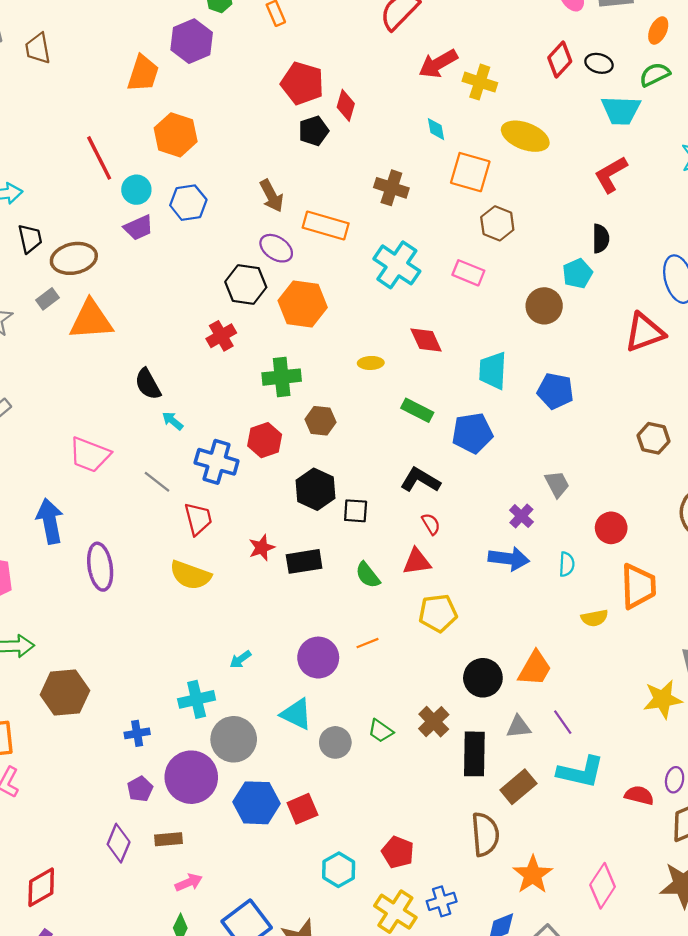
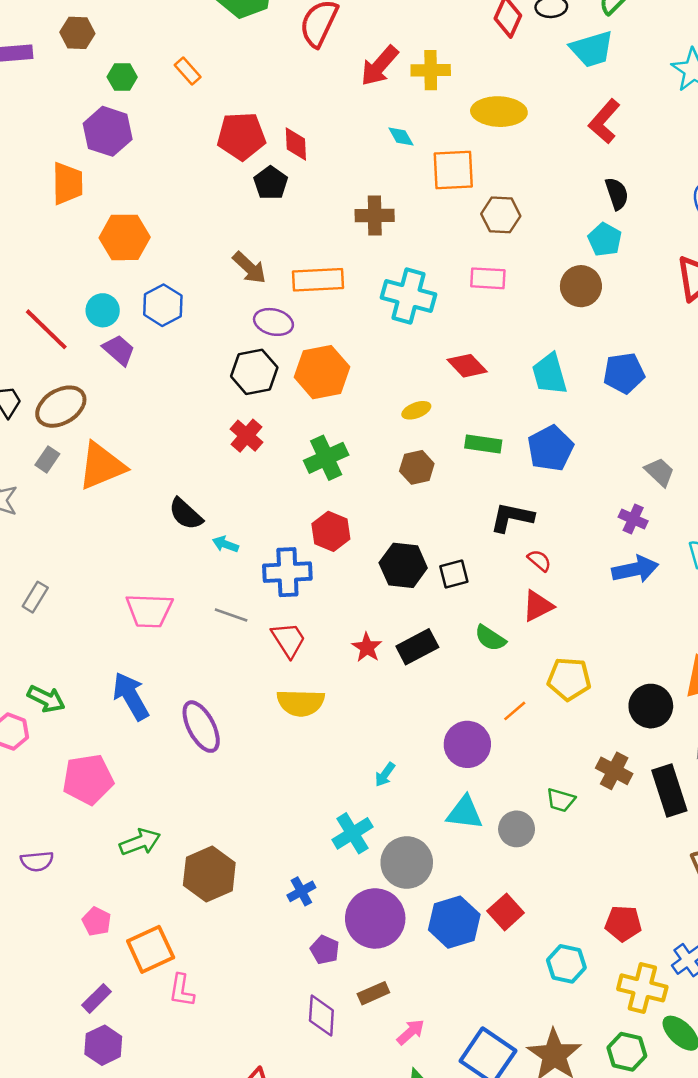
red line: (99, 158) -> (46, 329), moved
purple trapezoid: (139, 228) -> (119, 350), turned -96
brown hexagon: (320, 421) -> (417, 467), moved
yellow pentagon: (438, 613) -> (569, 679), moved, turned 30

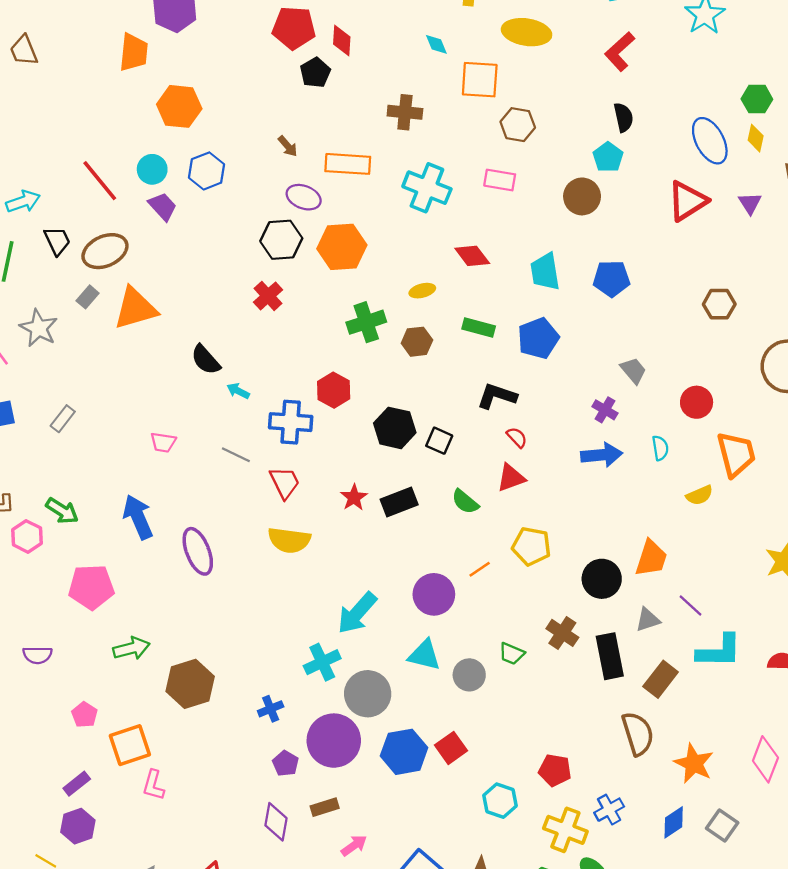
brown arrow: (249, 268) -> (288, 146), size x0.7
green cross: (326, 458) -> (366, 322), moved
black square: (454, 574) -> (439, 441), turned 32
pink trapezoid: (149, 611) -> (163, 442), size x0.6
cyan arrow: (385, 775) -> (357, 613), size x2.0

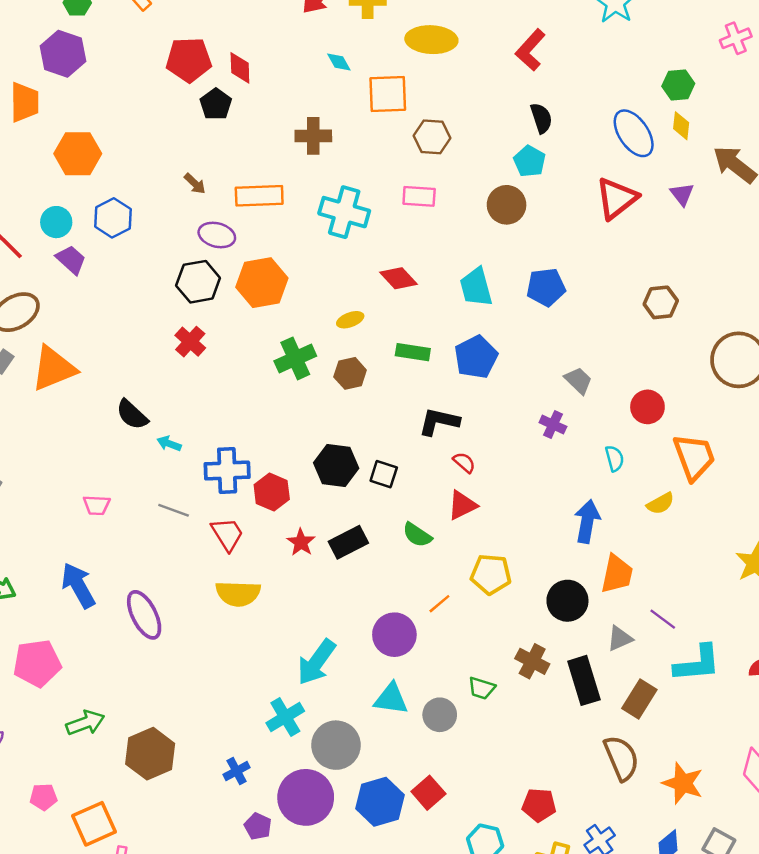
red hexagon: (334, 390) -> (272, 492), moved
blue arrow: (602, 455) -> (587, 521), moved, turned -69
pink pentagon: (85, 715) -> (43, 797), turned -30

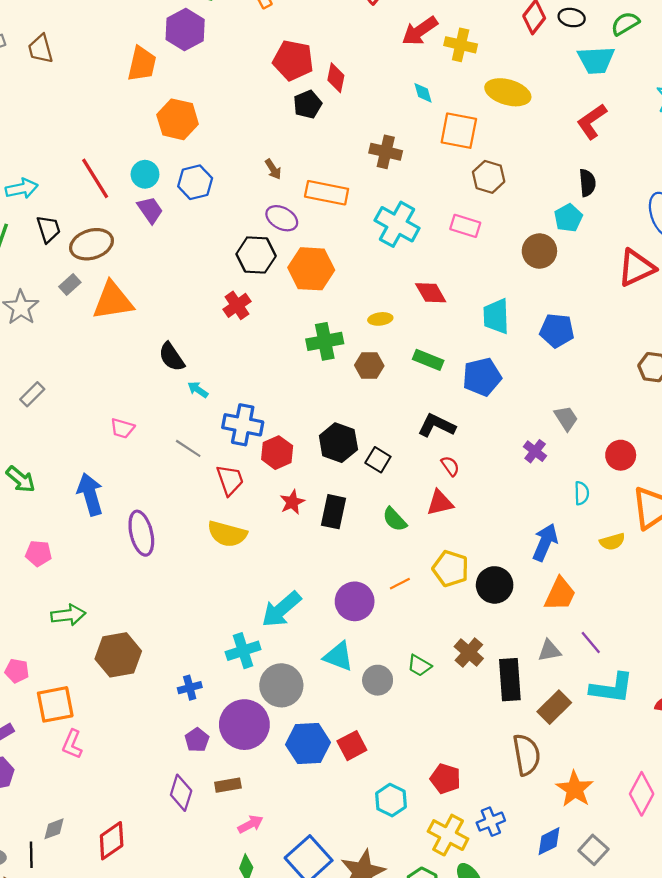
black rectangle: (348, 542) -> (333, 512), turned -64
black circle: (567, 601) -> (495, 585), moved
pink pentagon: (37, 663) -> (38, 553), size x0.6

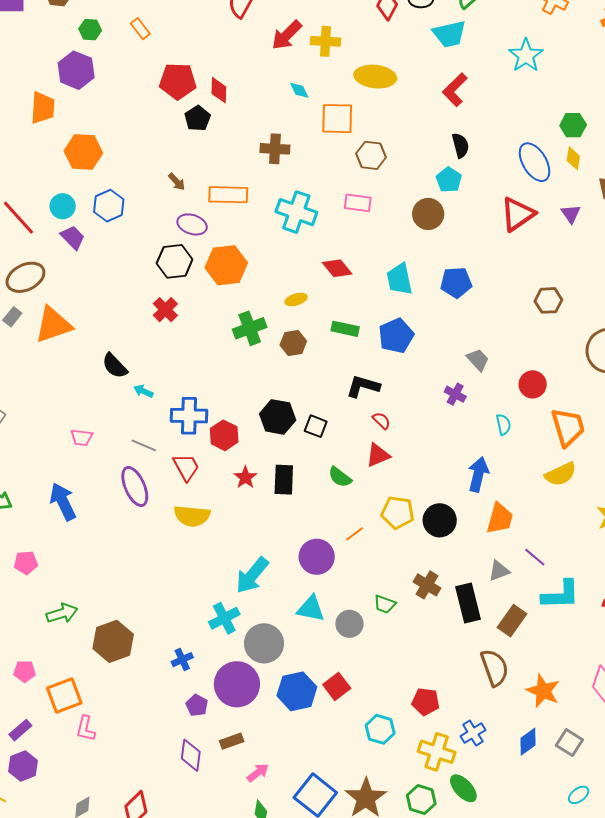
purple ellipse: (141, 533) -> (135, 486), moved
yellow semicircle: (612, 542) -> (561, 474), moved, size x1.4

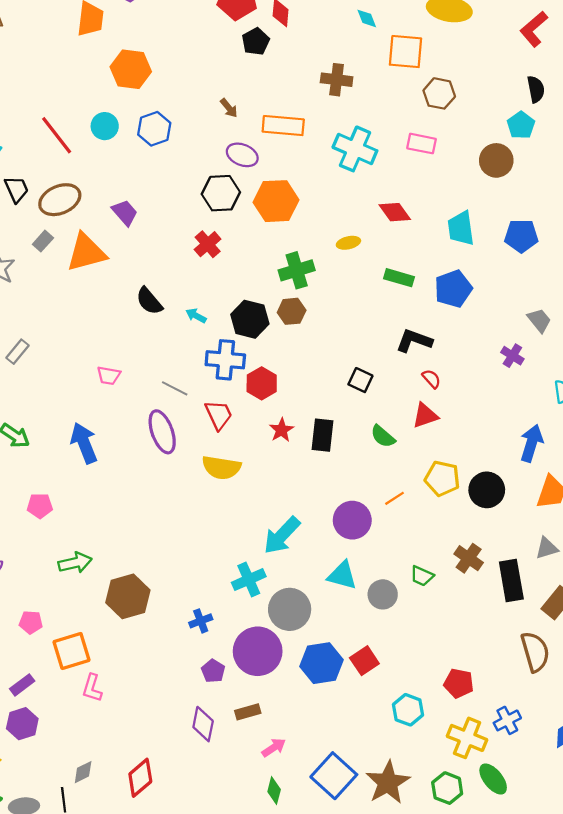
purple trapezoid: (73, 237) -> (125, 213), moved
brown hexagon: (293, 343) -> (292, 311), moved
cyan arrow: (143, 391) -> (196, 316), moved
black hexagon: (278, 417) -> (250, 319), moved

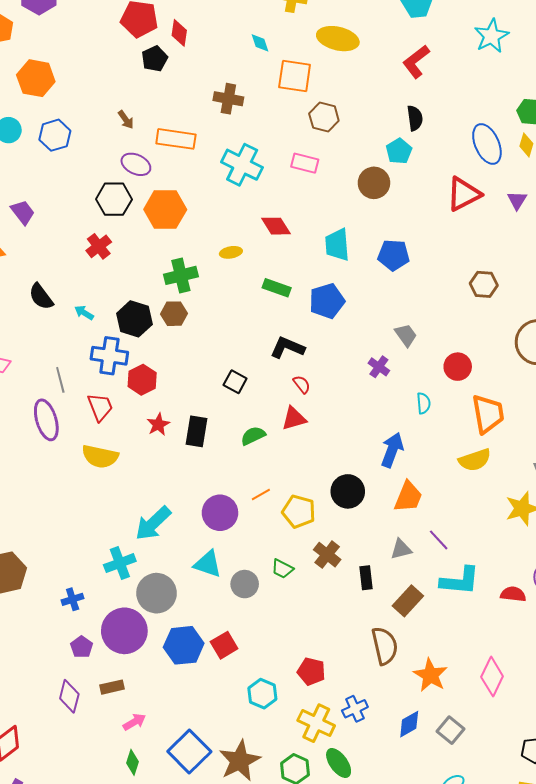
gray line: (175, 388) -> (60, 380), turned 45
green semicircle: (383, 436) -> (253, 436), turned 110
yellow pentagon: (442, 478) -> (299, 512), moved
black rectangle: (511, 580) -> (366, 578), size x0.6

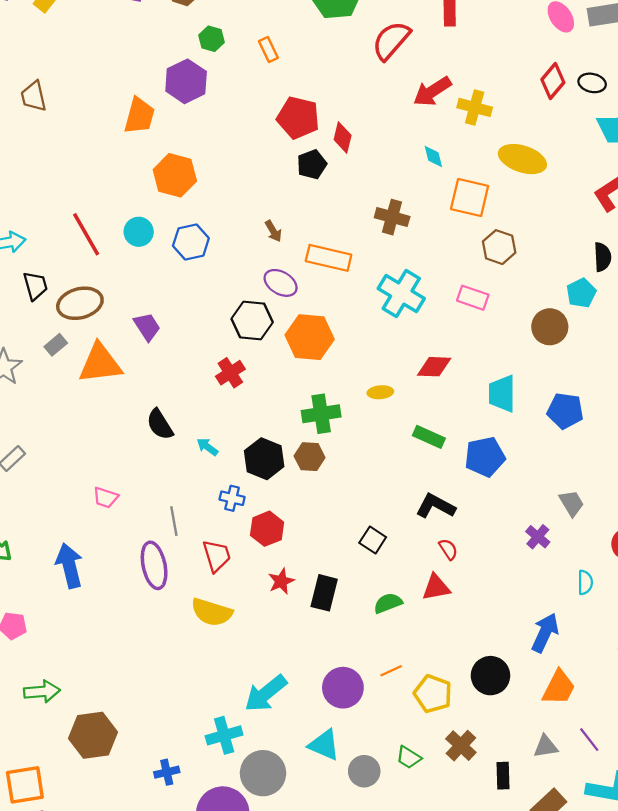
red diamond: (276, 226) -> (434, 367), turned -60
blue cross: (109, 356) -> (232, 498), size x0.6

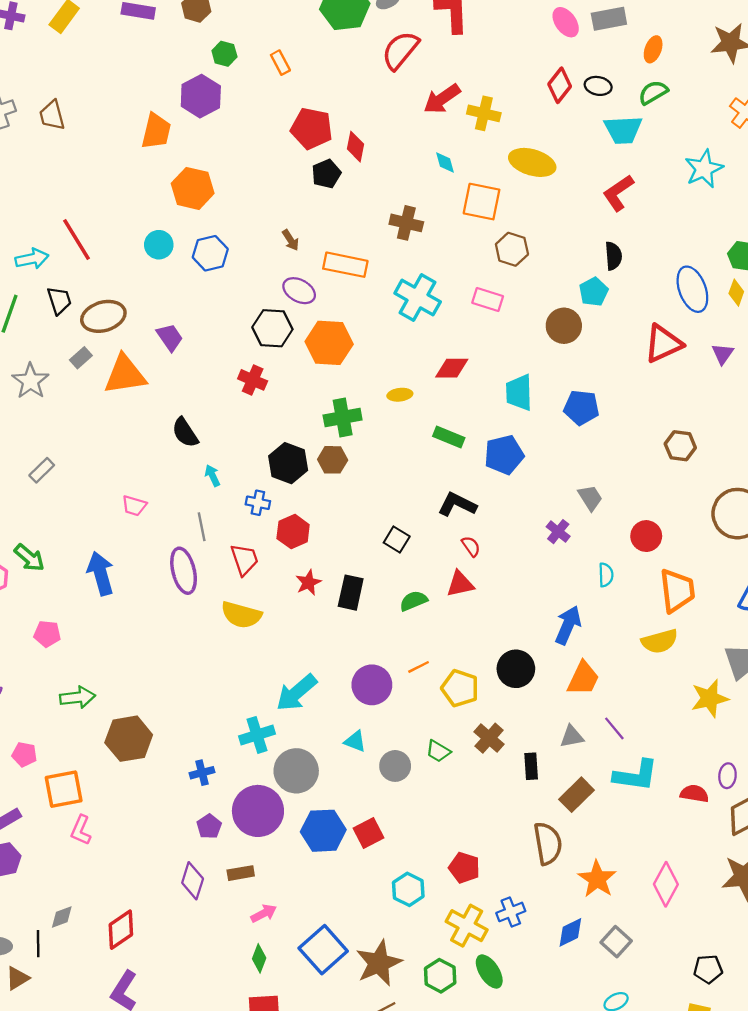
red line: (86, 234) -> (76, 240), moved
red cross: (230, 373) -> (253, 380), turned -32
cyan arrow: (207, 447) -> (212, 475), moved, turned 30
cyan triangle: (324, 745) -> (355, 741), size x0.7

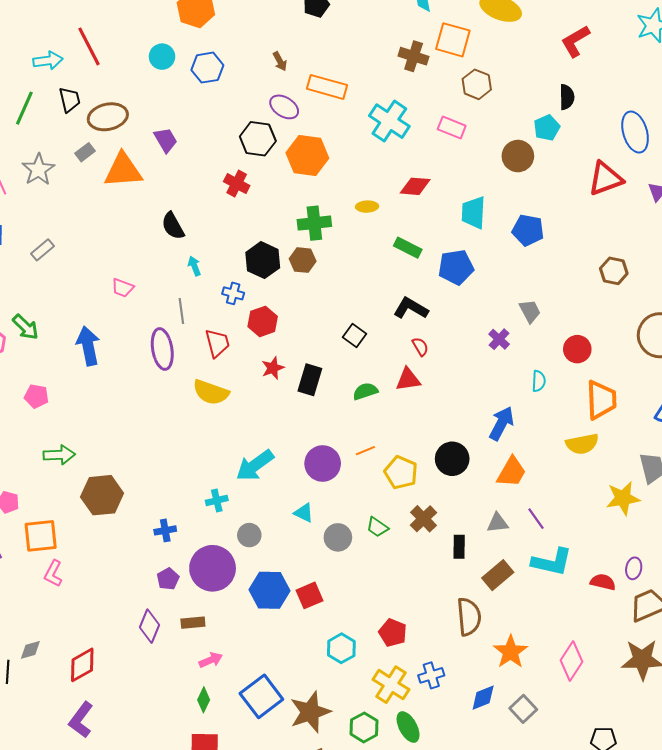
brown cross: (406, 223) -> (414, 56), moved
cyan cross: (257, 735) -> (217, 500), size x0.7
gray circle: (296, 771) -> (249, 535), size x0.6

